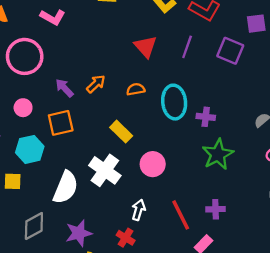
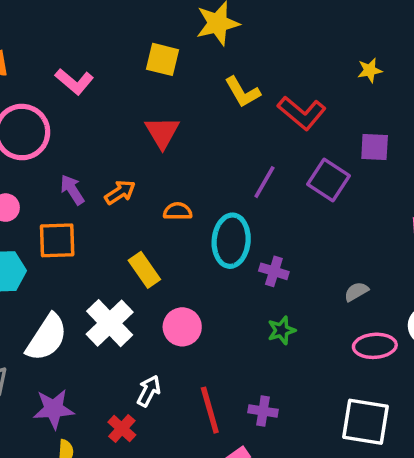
red triangle: (145, 46) -> (162, 132), moved
purple line: (187, 47) -> (264, 182), moved
green star: (218, 154) -> (282, 330), size x0.6

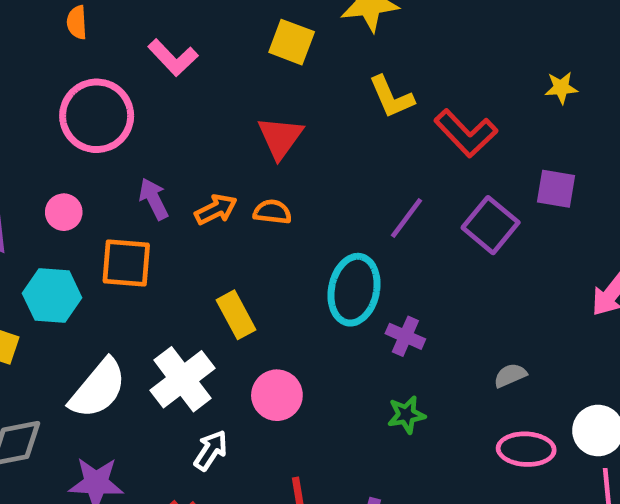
orange semicircle: (178, 211) -> (272, 212), moved
white arrow: (149, 391) -> (211, 450), moved

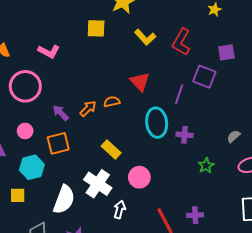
red L-shape: (466, 133) -> (181, 42), turned 92
red triangle: (280, 137) -> (140, 82), moved
purple line: (406, 218) -> (179, 94), moved
green star: (406, 415) -> (206, 166), moved

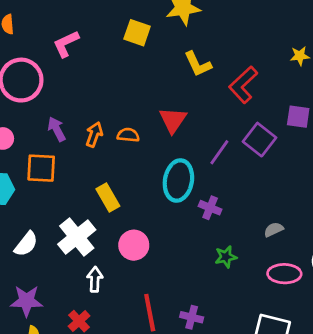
pink L-shape: (49, 51) -> (66, 44), turned 110
orange arrow: (88, 109) -> (94, 134), turned -42
white semicircle: (64, 200) -> (26, 244), size x0.7
white arrow: (120, 209) -> (95, 279), turned -30

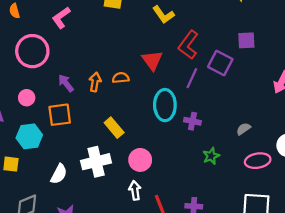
red L-shape: (243, 85) -> (188, 45), moved
white cross: (77, 237) -> (96, 162), turned 36
white arrow: (95, 279) -> (135, 190), moved

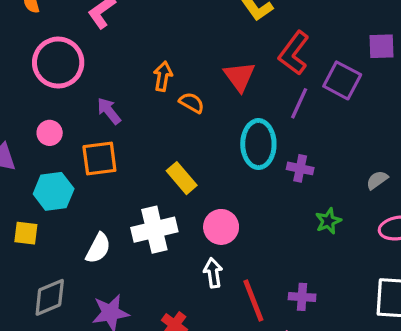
orange semicircle: (121, 78) -> (192, 103), turned 35
orange arrow: (95, 82) -> (163, 76), moved

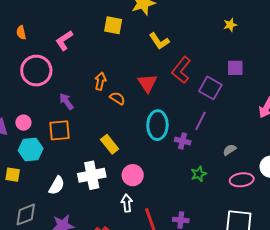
purple line: (299, 103) -> (200, 121), moved
pink circle: (50, 133) -> (23, 123), moved

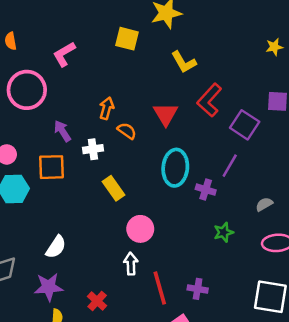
white cross: (92, 175) -> (93, 149), moved, size x0.6
white semicircle: (57, 185) -> (56, 247), moved

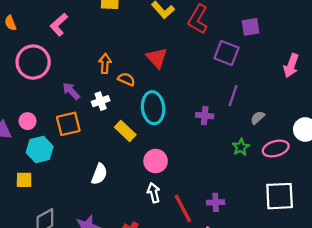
red L-shape: (209, 100) -> (198, 19), moved
purple line: (230, 166) -> (233, 96), moved
cyan ellipse: (175, 168) -> (153, 108), moved
green star: (223, 232) -> (241, 147), moved
white semicircle: (56, 247) -> (99, 174), moved

